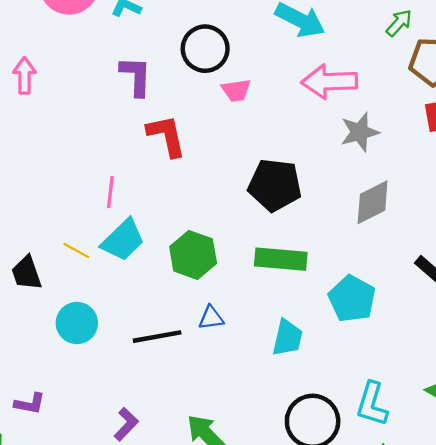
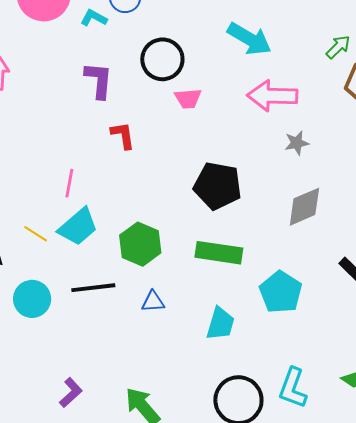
gray star: (360, 132) -> (297, 143), size x0.7
red L-shape: (166, 136) -> (123, 135), size x0.7
black line: (157, 337) -> (93, 288), moved

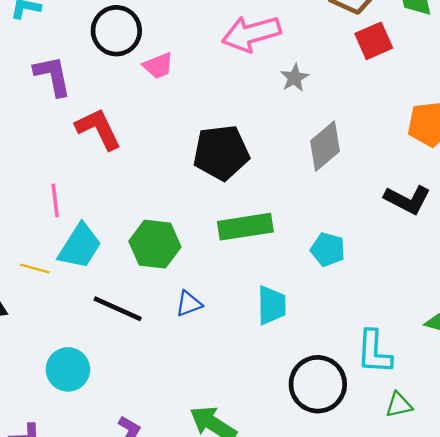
red L-shape: (123, 135) -> (98, 129), size x1.4
black line: (93, 288) -> (118, 309), turned 48
cyan pentagon: (281, 292) -> (328, 249), size x0.7
cyan circle: (32, 299) -> (68, 369), moved

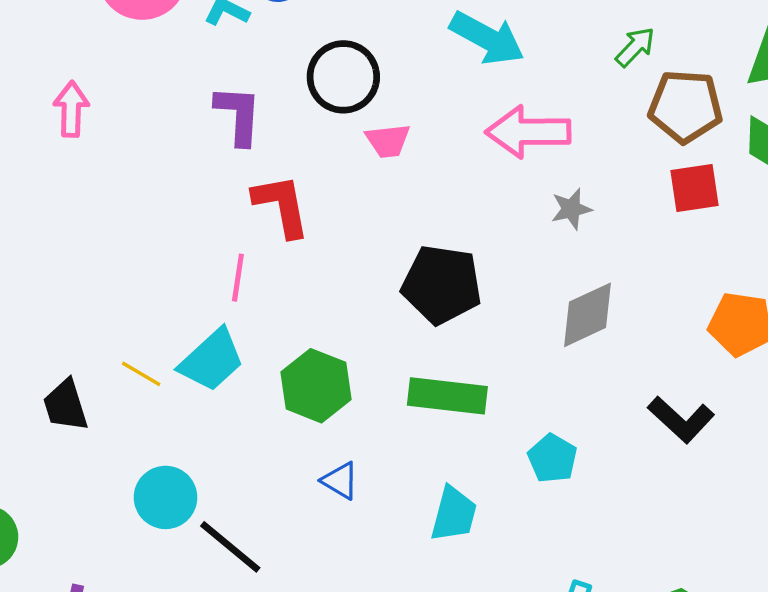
pink line: (55, 200) -> (238, 278), moved
blue triangle: (189, 304) -> (340, 481), turned 36
black line: (118, 309) -> (230, 547), moved
cyan circle: (68, 369) -> (166, 497), moved

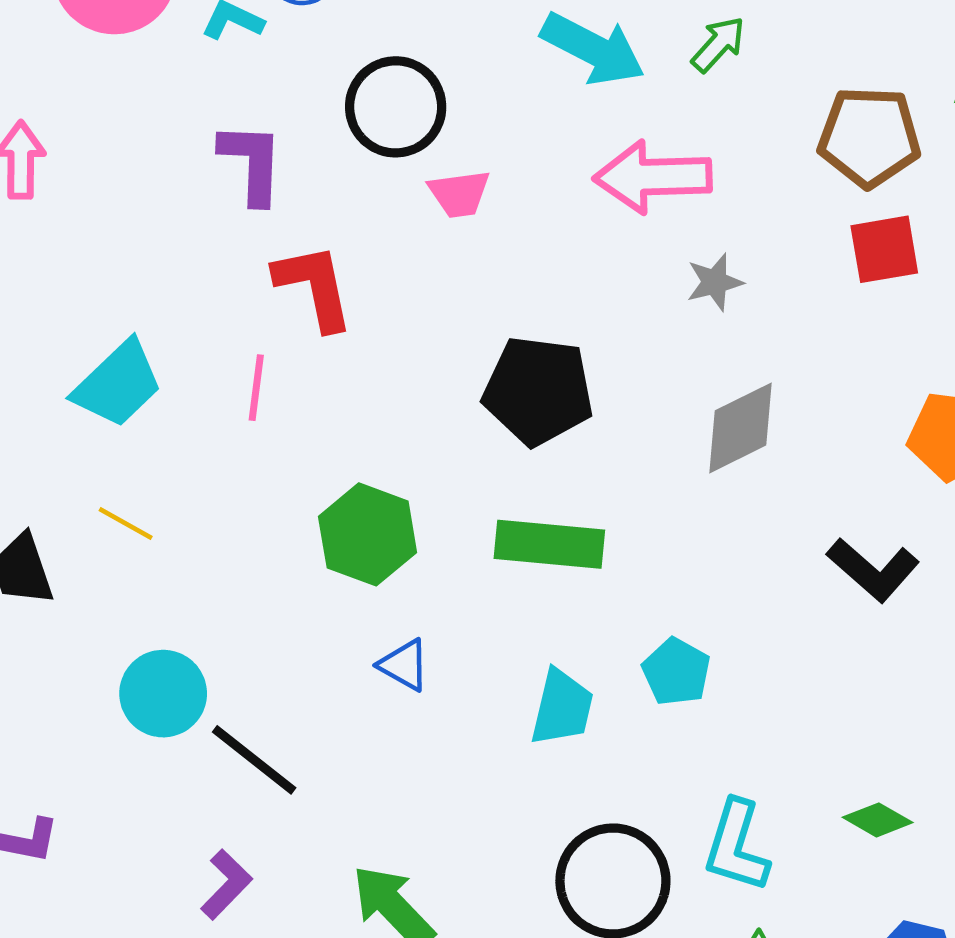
green arrow: (635, 47) -> (718, 44), moved
cyan trapezoid: (212, 360) -> (118, 384), moved
cyan pentagon: (552, 458) -> (676, 672), moved

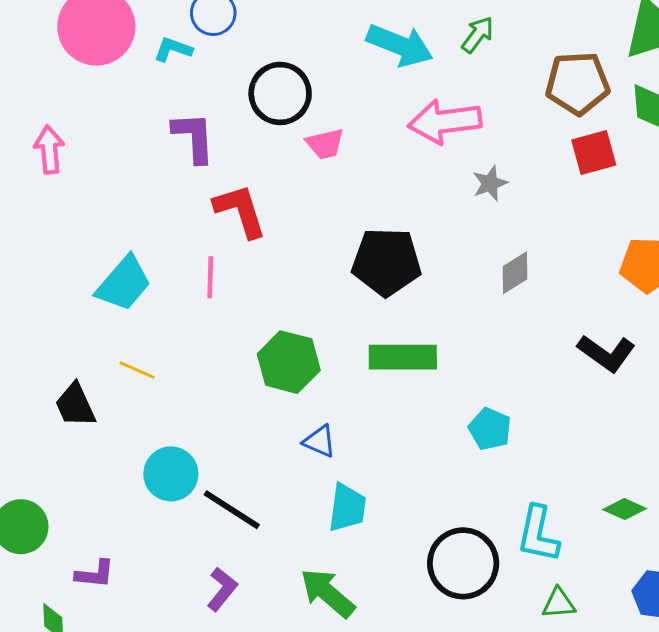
gray diamond: (741, 428) -> (515, 273), size x0.7
cyan trapezoid: (562, 707) -> (347, 508), moved

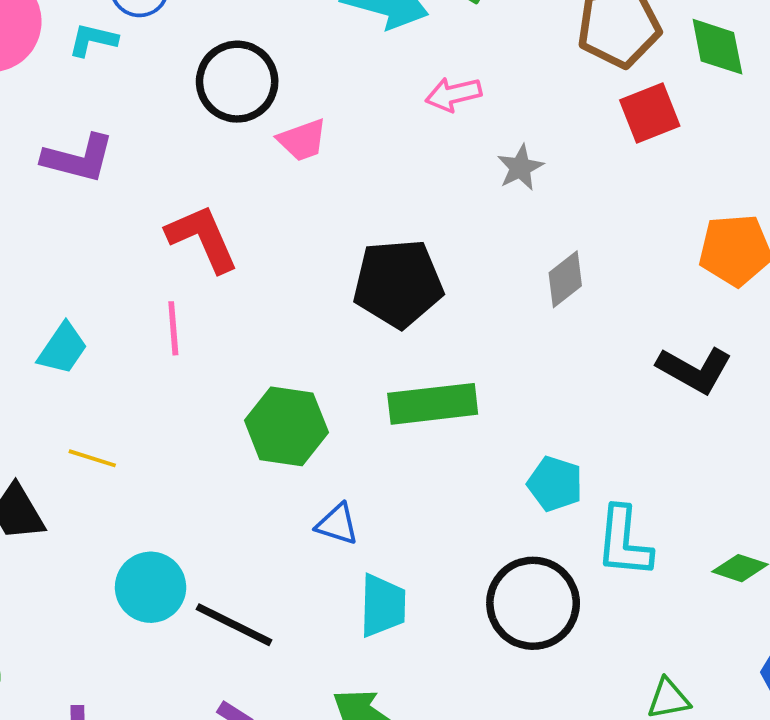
pink arrow: (445, 121) -> (453, 94), size x0.6
purple L-shape: (194, 137) -> (78, 158), moved, turned 114
cyan trapezoid: (124, 283) -> (63, 349), size x0.7
cyan L-shape: (538, 534) -> (624, 542), moved
black circle: (463, 563) -> (533, 603), moved

